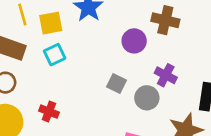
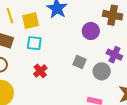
cyan square: (55, 55) -> (34, 43), turned 35
red cross: (49, 112) -> (40, 71), moved, turned 32

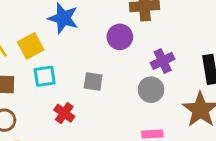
purple cross: (114, 55) -> (163, 61), turned -35
gray square: (79, 62) -> (93, 82), moved

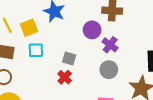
purple cross: (163, 61) -> (110, 45), moved, turned -35
red cross: (64, 113) -> (65, 77), moved

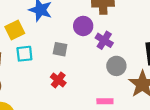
gray square: (69, 59) -> (60, 49), moved
gray circle: (109, 70) -> (116, 66), moved

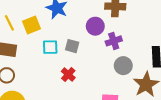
purple cross: (104, 40) -> (114, 41), turned 35
cyan square: (24, 54) -> (50, 47), moved

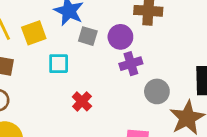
purple cross: (114, 41) -> (131, 64), moved
gray square: (72, 46) -> (88, 36), moved

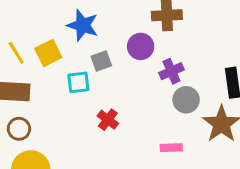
gray square: (88, 36) -> (101, 61), moved, turned -30
purple cross: (131, 64) -> (171, 71), moved

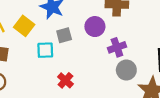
yellow square: (48, 53) -> (24, 26), turned -30

